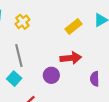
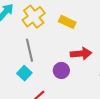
yellow cross: (22, 22) -> (34, 17), size x1.5
yellow rectangle: (73, 27) -> (67, 22), moved, turned 63

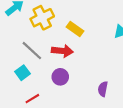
gray line: (30, 50) -> (32, 51), turned -45
red arrow: (81, 54) -> (62, 51), moved

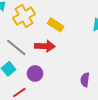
purple circle: (60, 77) -> (35, 73), moved

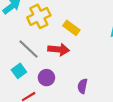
purple semicircle: (85, 80) -> (82, 86), moved

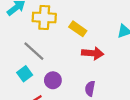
yellow cross: (39, 16) -> (44, 17), turned 30
red arrow: (59, 49) -> (93, 53), moved

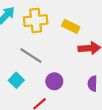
cyan square: (25, 74) -> (16, 80), moved

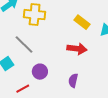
yellow rectangle: (71, 26) -> (82, 22), moved

